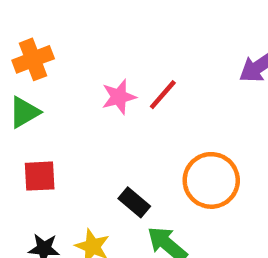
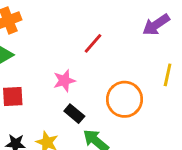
pink star: (119, 97) -> (64, 81), moved

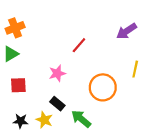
black rectangle: (74, 114) -> (57, 104), moved

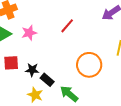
pink star: (57, 73) -> (29, 33), moved
black star: (20, 121) -> (32, 70), moved

